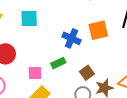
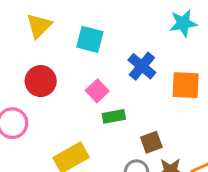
blue cross: (72, 38) -> (142, 66), moved
pink square: (35, 73) -> (97, 91), moved, turned 32

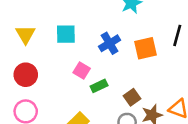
blue cross: (142, 66) -> (110, 43), turned 35
red circle: (41, 81) -> (26, 75), moved

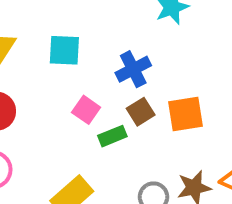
orange square: (145, 48) -> (185, 114), moved
brown square: (132, 97) -> (141, 112), moved

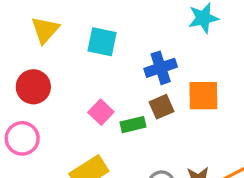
pink square: (86, 110) -> (101, 112), moved
orange square: (185, 114) -> (203, 96), moved

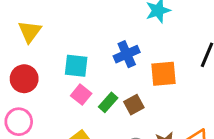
cyan square: (102, 42) -> (76, 66), moved
brown square: (161, 107) -> (134, 105), moved
green rectangle: (133, 125) -> (108, 102), turned -30

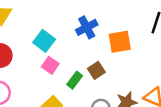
cyan square: (76, 66) -> (44, 41), turned 35
green rectangle: (108, 102) -> (75, 80), moved

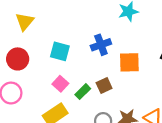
cyan square: (44, 41) -> (60, 51), turned -30
pink square: (50, 65) -> (60, 84), moved

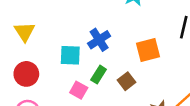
blue cross: (101, 45) -> (99, 40), moved
green rectangle: (83, 92) -> (99, 75), moved

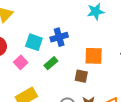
brown square: (126, 81) -> (81, 76), moved, turned 32
pink square: (79, 90) -> (21, 62), moved

